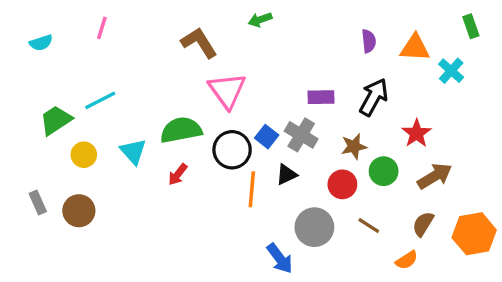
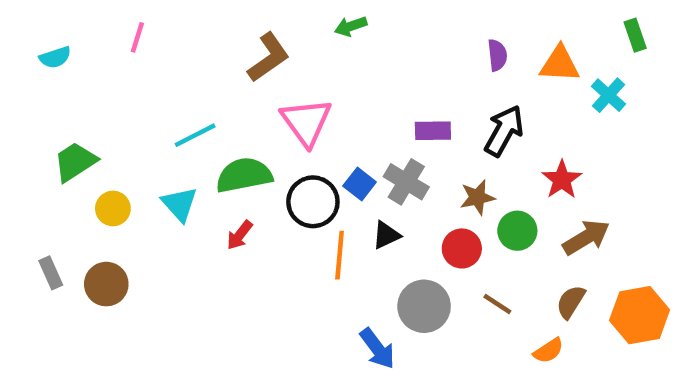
brown L-shape: (199, 43) -> (268, 57), turned 87
cyan line: (100, 100) -> (195, 135), moved

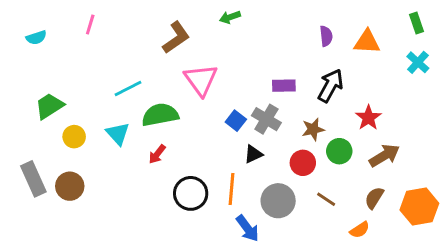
cyan cross: (608, 95) -> (418, 62), moved
black circle: (313, 202) -> (191, 193), moved
orange line: (340, 255) -> (231, 189), moved
gray rectangle: (51, 273) -> (33, 179), size x1.6

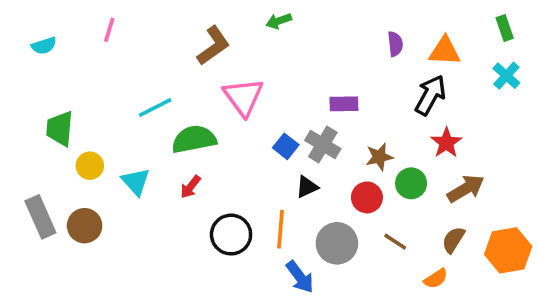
black arrow: (331, 86) -> (430, 95), moved
green trapezoid: (49, 106) -> (60, 129), turned -52
cyan triangle: (118, 134) -> (136, 182), moved

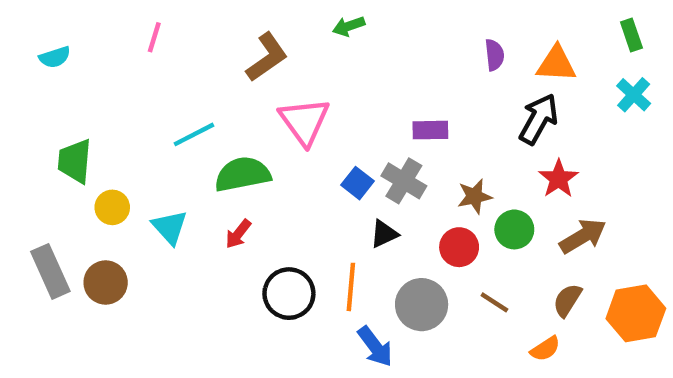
pink line: (109, 30) -> (154, 37), moved

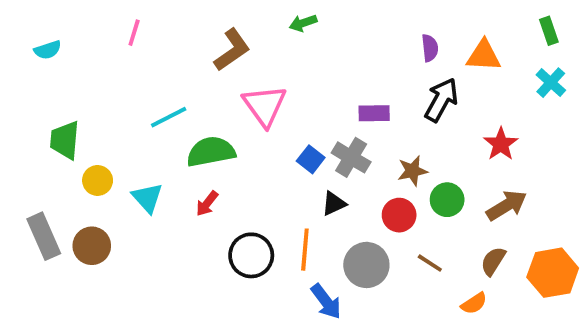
black arrow: (539, 119) -> (441, 100), moved
red star: (559, 179) -> (501, 144), moved

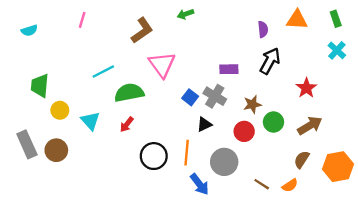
orange triangle: (484, 56) -> (297, 20), moved
brown line: (430, 263) -> (262, 184), moved

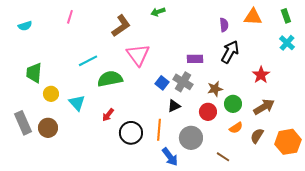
red arrow: (127, 124) -> (108, 115), moved
orange semicircle: (290, 185) -> (236, 128), moved

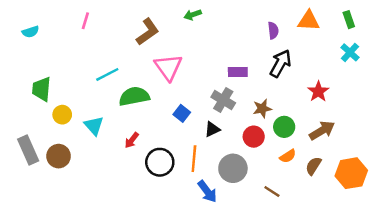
blue square: (162, 83) -> (182, 113), moved

